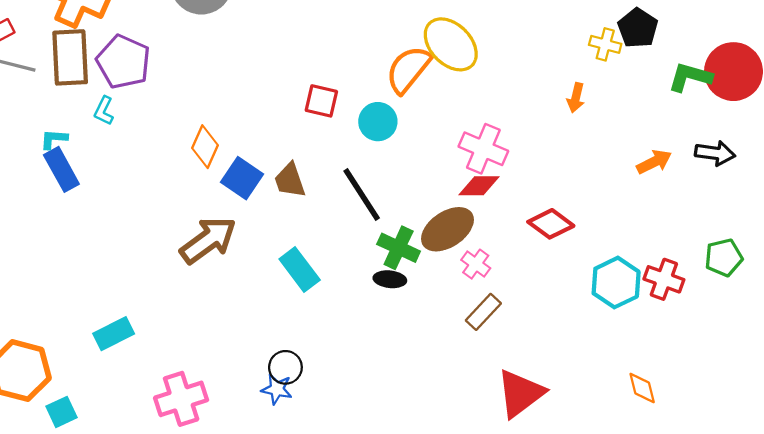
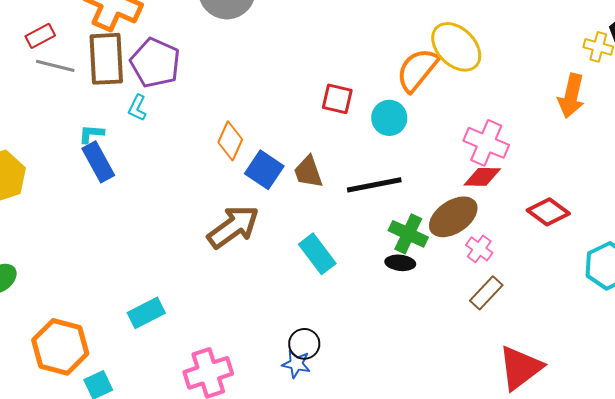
orange arrow: (576, 98) -> (571, 96), size x1.6
black line: (362, 194) -> (374, 185), turned -68

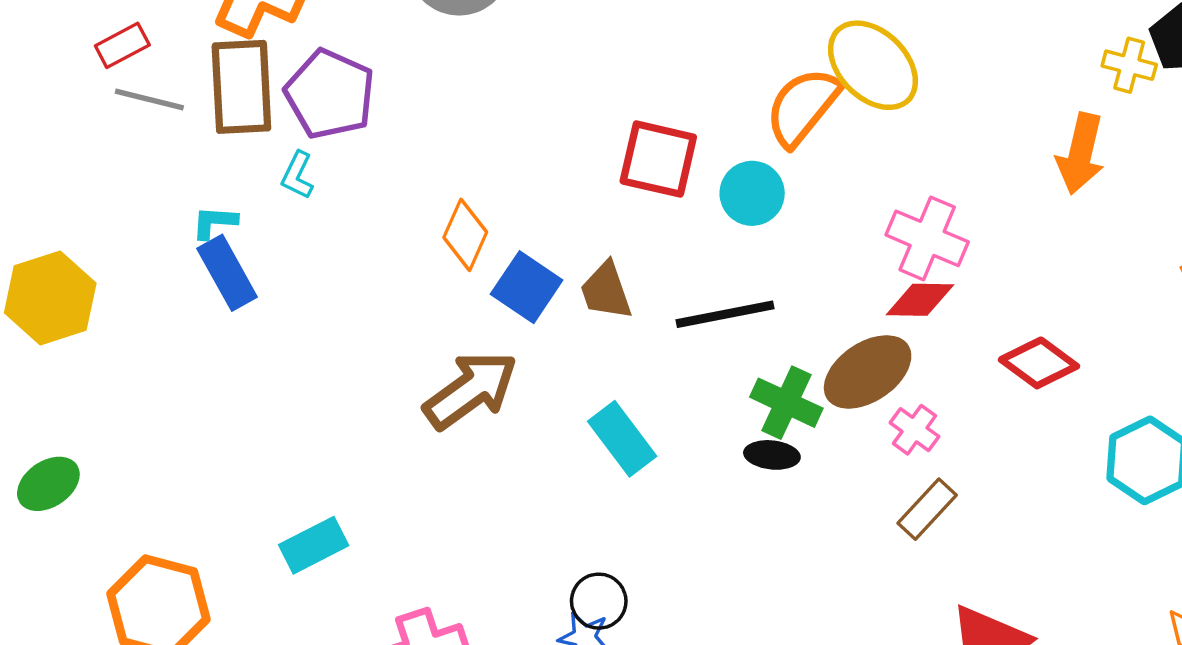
red square: (337, 99) -> (658, 159), size x1.4

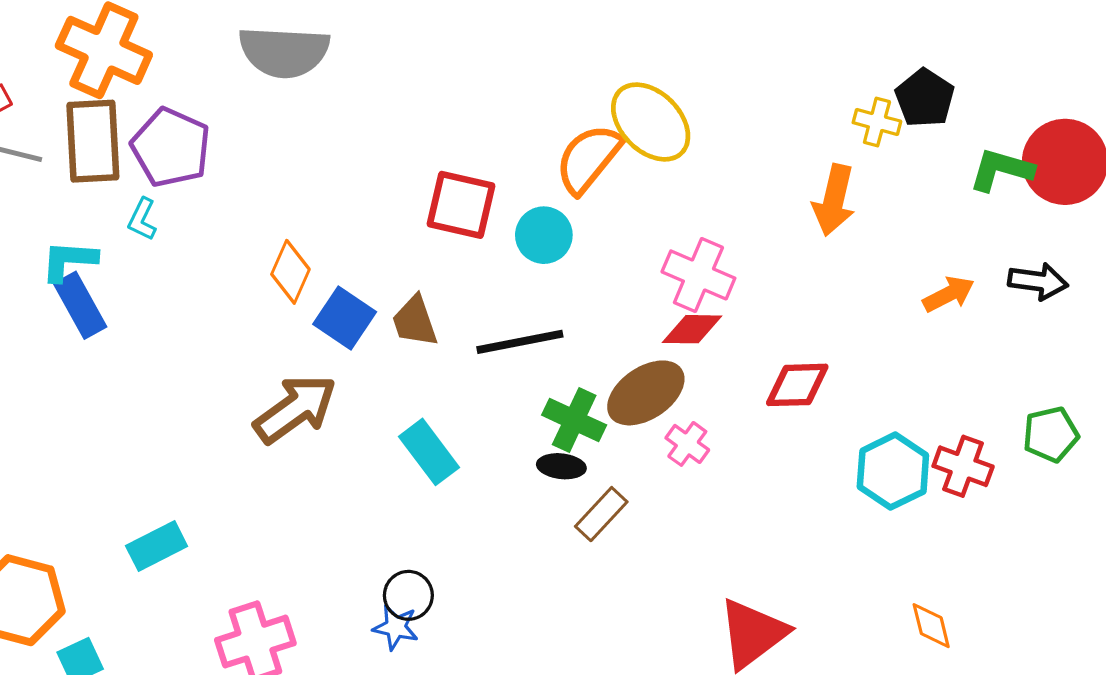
cyan L-shape: (214, 222) -> (69, 261), size x1.4
red diamond: (1039, 363) -> (797, 385), turned -38
brown rectangle: (927, 509) -> (601, 514), moved

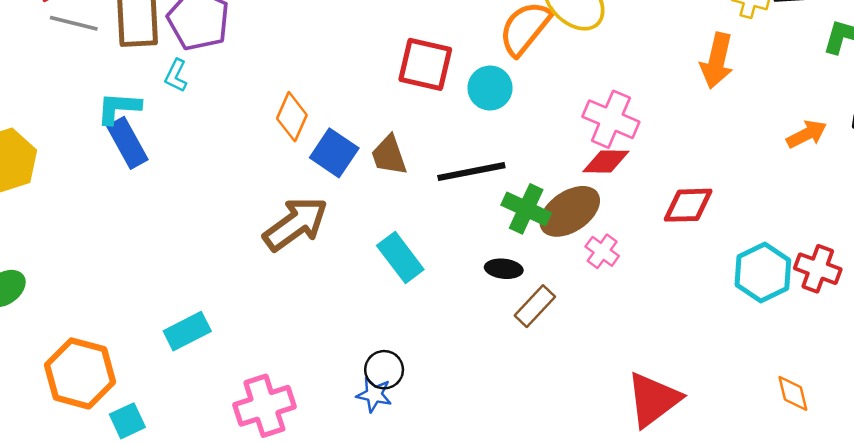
green cross: (574, 420) -> (526, 209), moved

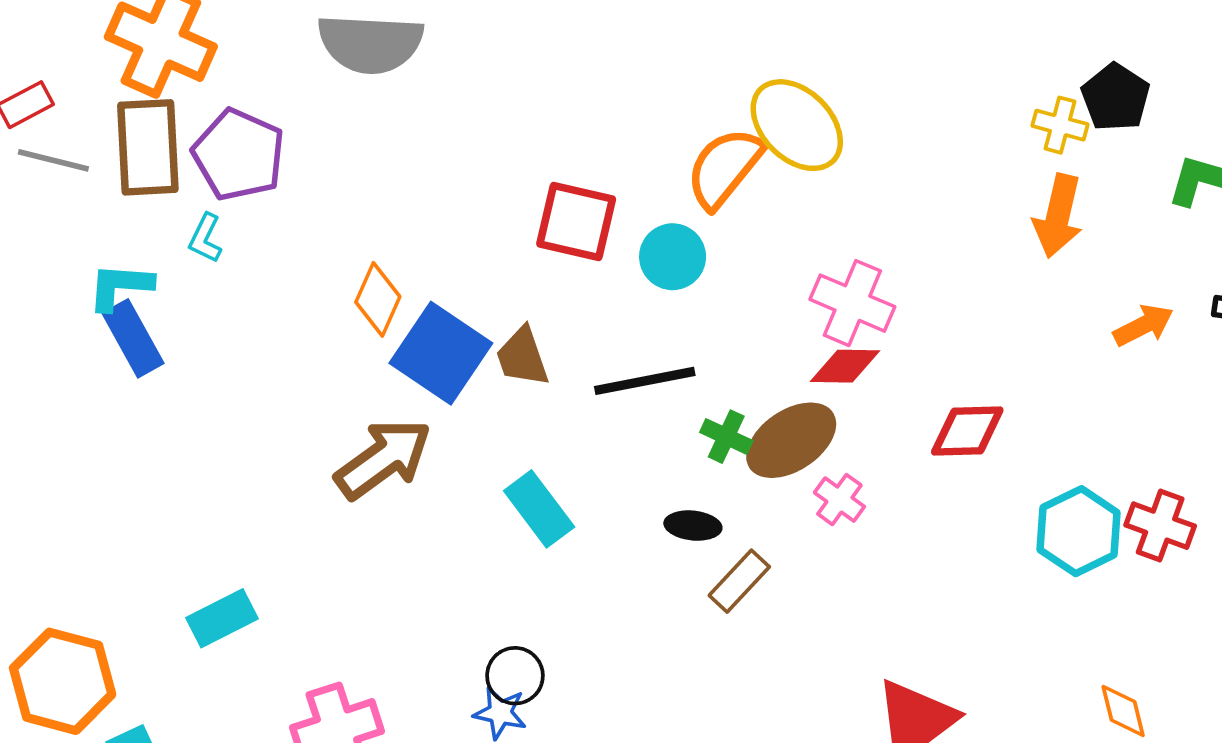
orange arrow: (717, 61) -> (1058, 216), moved
blue square: (334, 153) -> (441, 353), size x1.4
green cross: (526, 209) -> (726, 437), size x0.7

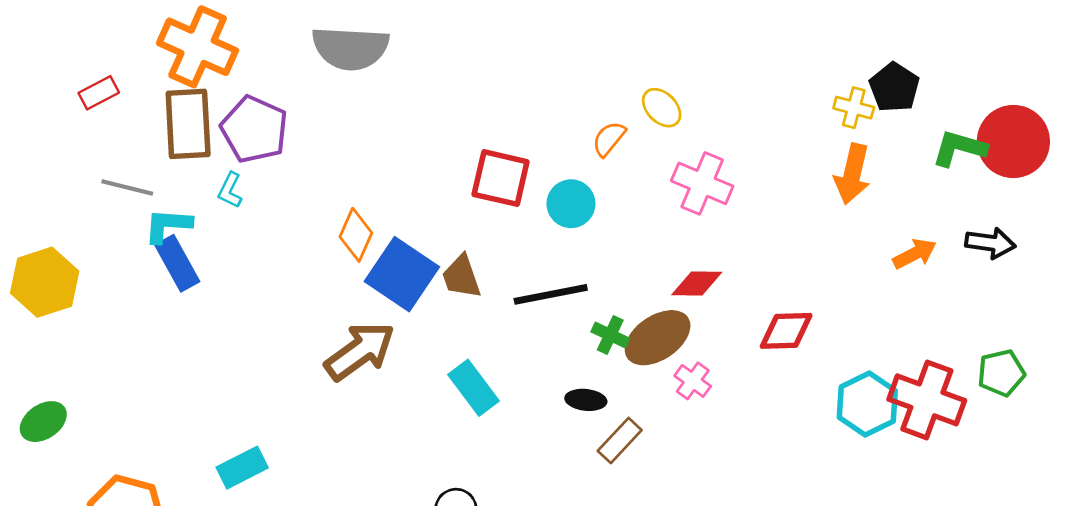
yellow ellipse: (797, 125) -> (662, 108), size x0.6
gray line: (53, 160) -> (127, 187), moved
orange semicircle: (724, 168) -> (609, 139), size x0.6
pink cross: (852, 303) -> (702, 183), moved
red cross: (1160, 526) -> (927, 400), size x1.5

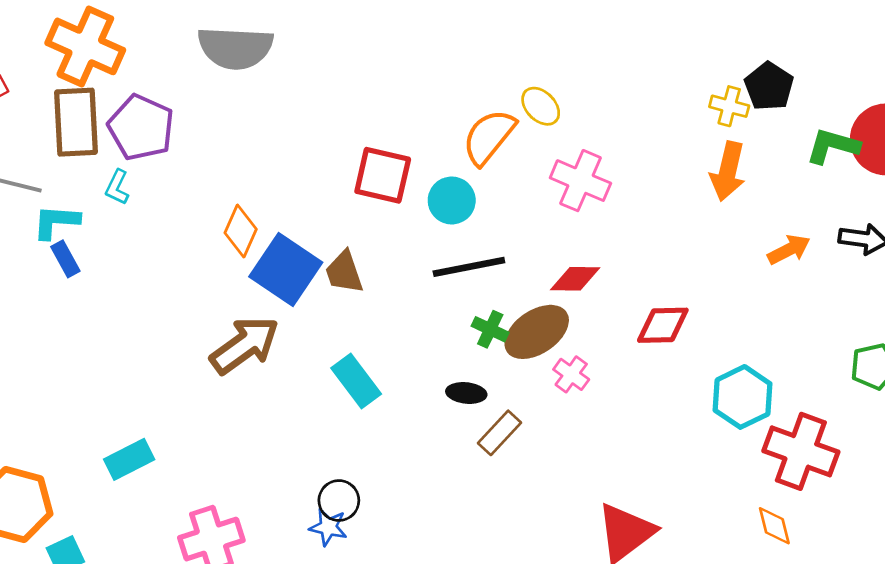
orange semicircle: (609, 139) -> (489, 137), size x1.6
blue rectangle: (177, 263) -> (65, 259), size x0.7
black line: (551, 294) -> (469, 267), moved
red cross: (927, 400) -> (801, 451), moved

